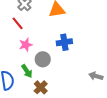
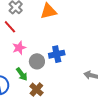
blue cross: (64, 42) -> (57, 54), moved

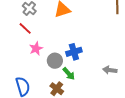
green arrow: (22, 74) -> (69, 74), moved

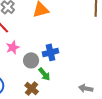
gray arrow: (110, 70) -> (86, 88), moved

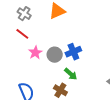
gray circle: (31, 60) -> (55, 55), moved

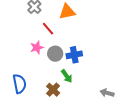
red line: (22, 34) -> (48, 29), moved

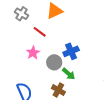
gray circle: (55, 54) -> (54, 62), moved

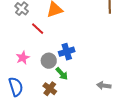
pink star: (33, 53) -> (23, 58), moved

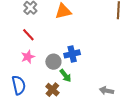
red line: (38, 29) -> (28, 35), moved

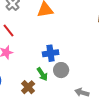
gray circle: (53, 62) -> (61, 70), moved

